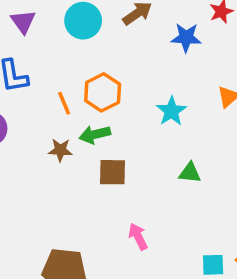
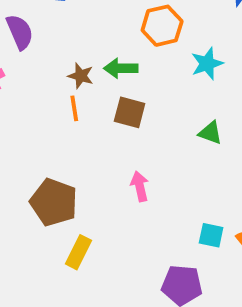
orange hexagon: (103, 92) -> (162, 26), moved
orange line: (64, 103) -> (74, 108), moved

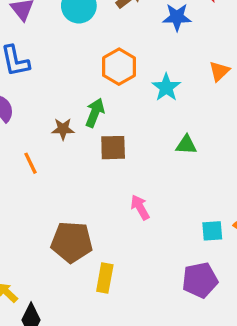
green arrow: (121, 68) -> (95, 113), turned 128
orange line: (74, 108) -> (30, 163), moved

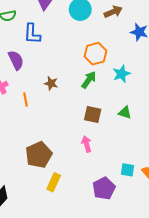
green arrow: (95, 113) -> (89, 80), moved
brown square: (113, 148) -> (93, 114), moved
brown pentagon: (72, 242) -> (39, 155), turned 30
purple pentagon: (200, 280) -> (104, 188), moved, turned -30

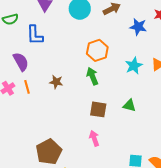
cyan star: (122, 74) -> (134, 66), moved
green arrow: (89, 80) -> (92, 76), turned -54
orange line: (26, 100) -> (27, 87), moved

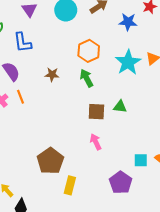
cyan star: (134, 66) -> (128, 62), size x1.4
brown star: (56, 82) -> (52, 74), moved
green triangle: (129, 105) -> (120, 107), moved

